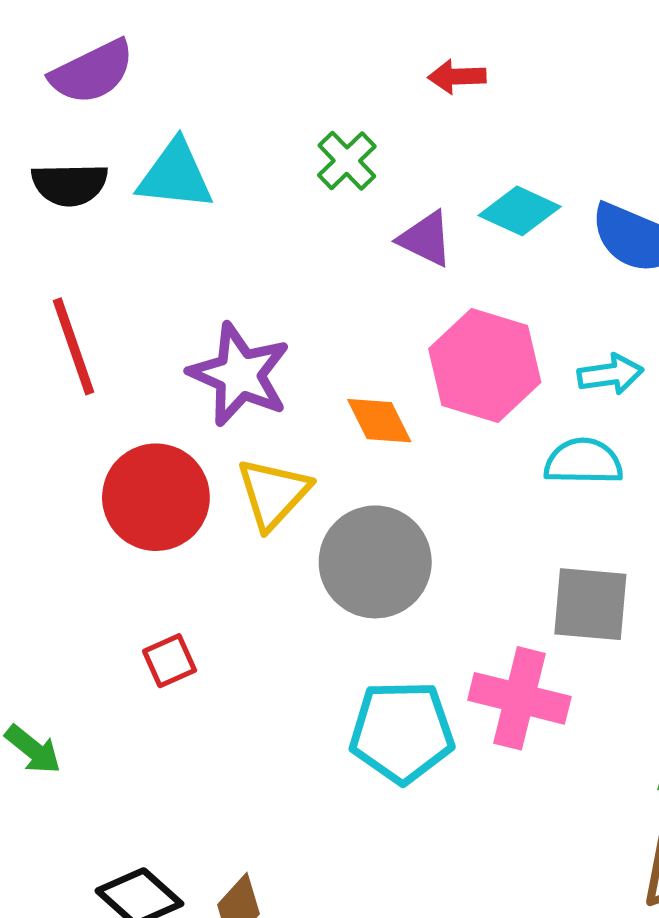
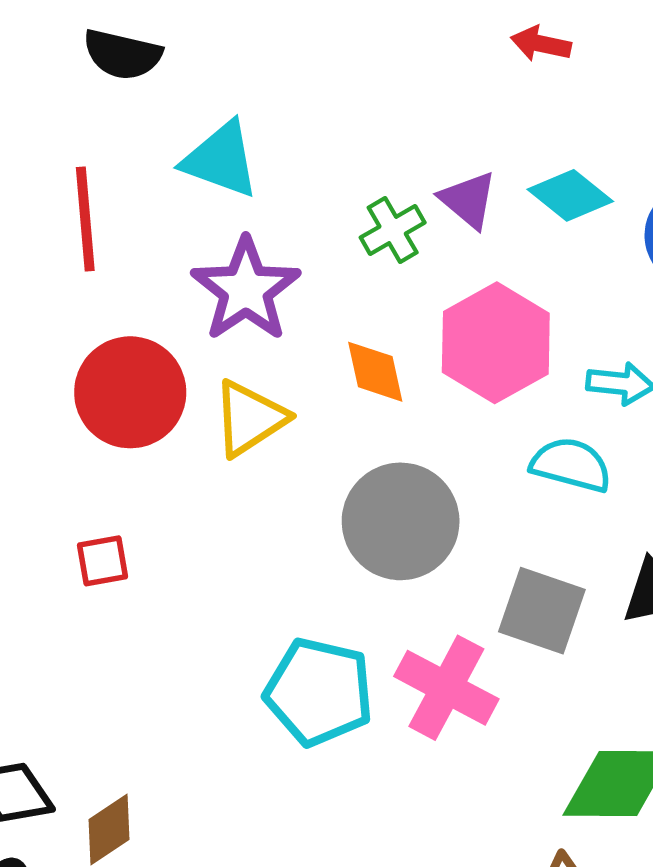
green cross: (347, 161) -> (393, 230), moved
cyan triangle: (175, 175) -> (221, 160), moved
gray circle: (375, 562) -> (401, 521), moved

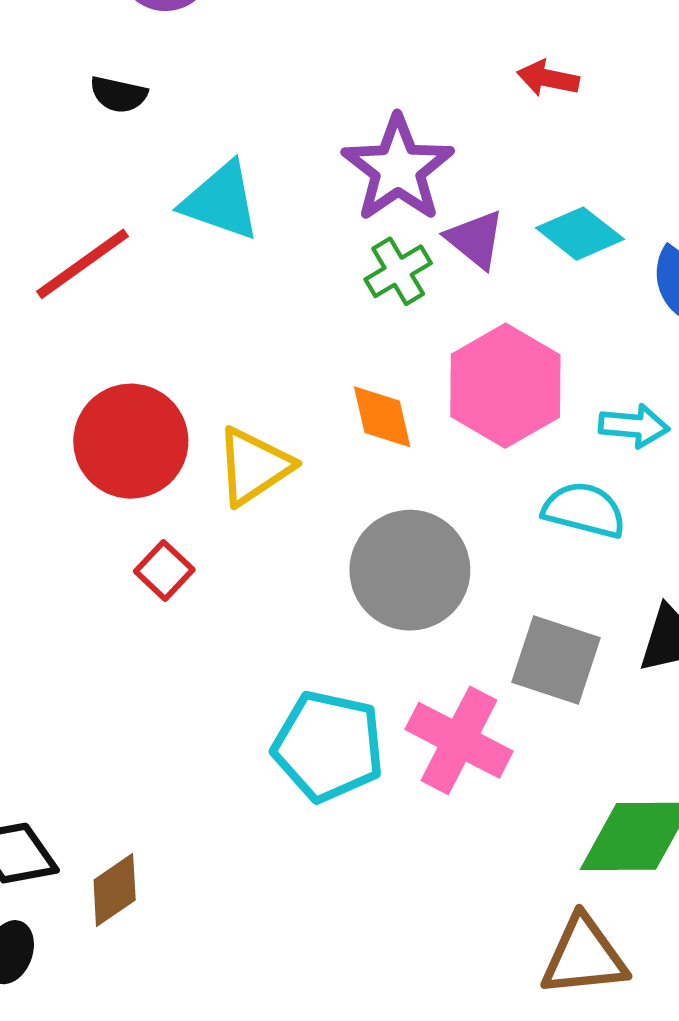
black semicircle: (122, 54) -> (119, 94), size x0.7
red line: (85, 219) -> (83, 264), turned 60
purple star: (246, 290) -> (398, 169), moved
red square: (102, 561) -> (164, 570), moved, turned -36

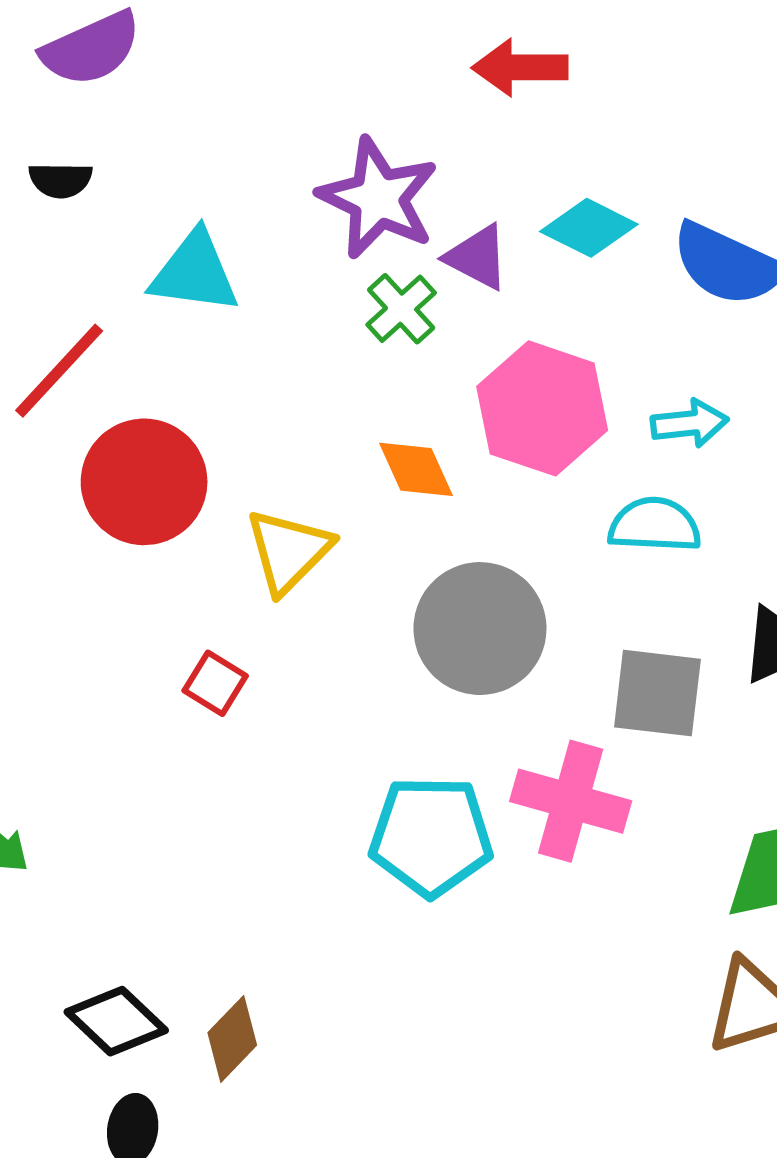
red arrow: (548, 78) -> (520, 68), size x1.4
red circle: (131, 441) -> (144, 482), moved

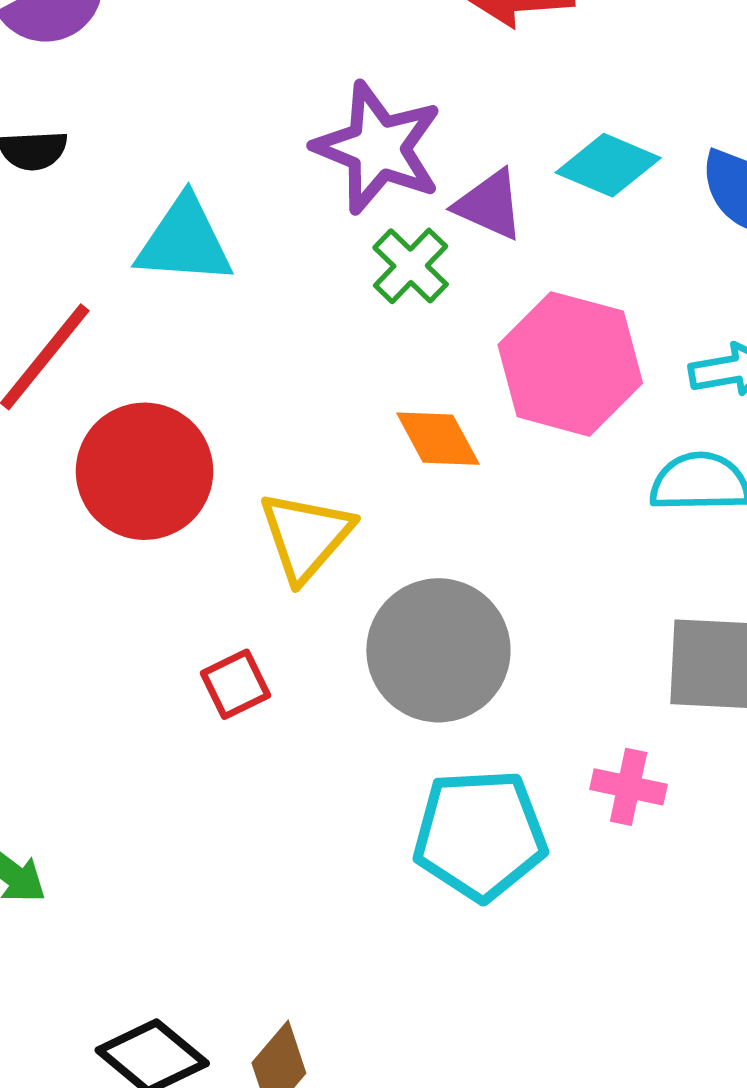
gray circle: (480, 629) -> (438, 650), moved
red square: (215, 683) -> (236, 684), turned 36
pink cross: (571, 801) -> (629, 787), size x0.6

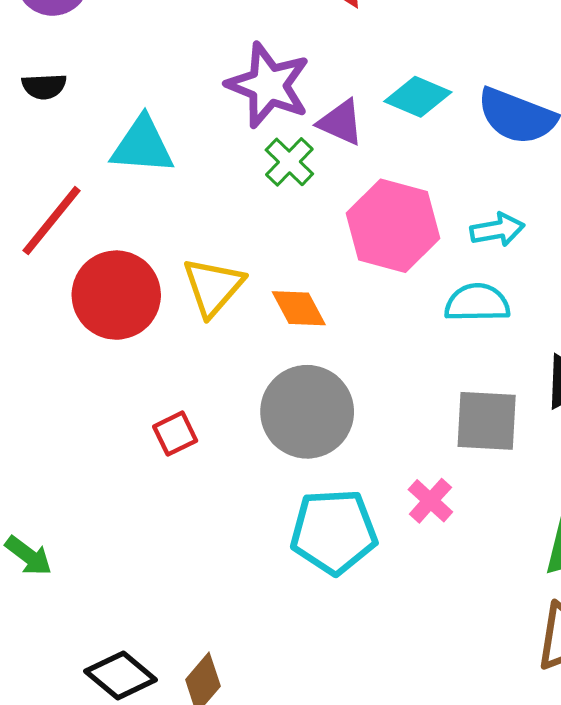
orange diamond: (438, 439) -> (299, 308), moved
yellow triangle: (306, 536) -> (213, 287), moved
pink cross: (629, 787) -> (430, 501), turned 30

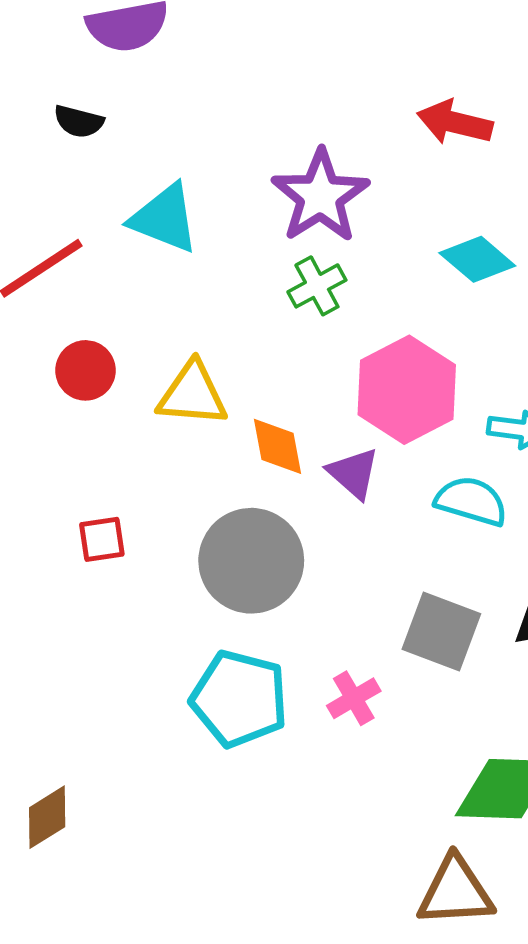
purple triangle: (341, 122) -> (353, 473), moved
yellow triangle: (213, 287) -> (192, 394), turned 36
red circle: (116, 295) -> (85, 370), size x0.6

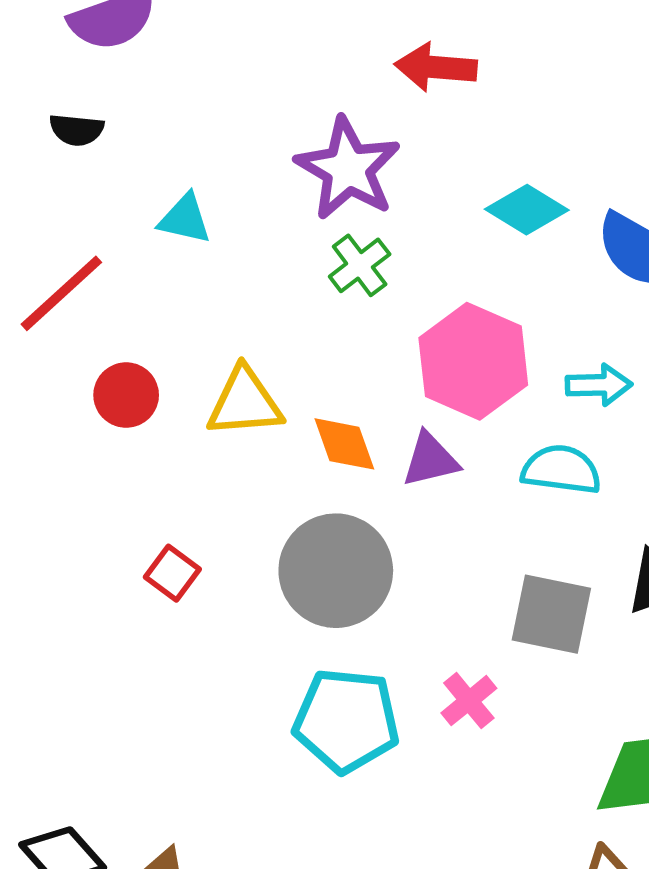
red arrow: (455, 122) -> (436, 67), moved
cyan triangle: (164, 218) -> (185, 219), size x0.7
purple triangle: (353, 473) -> (430, 460), turned -46
red square: (102, 539) -> (172, 573), turned -36

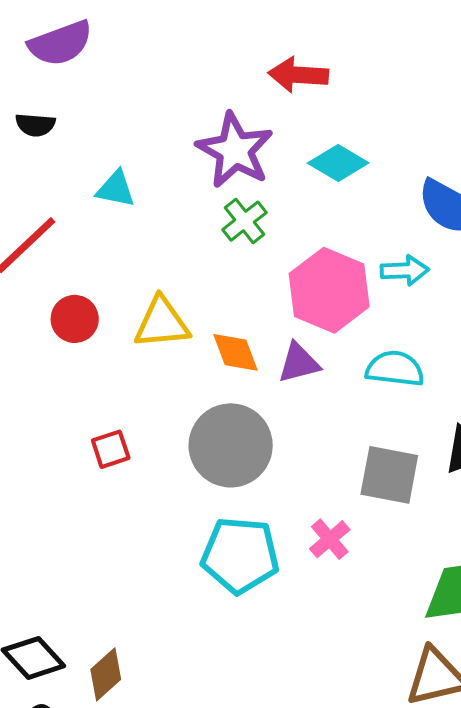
cyan diamond: (527, 210) -> (338, 163), moved
cyan arrow: (599, 385) -> (405, 270), moved
red square: (172, 573) -> (111, 449), turned 36

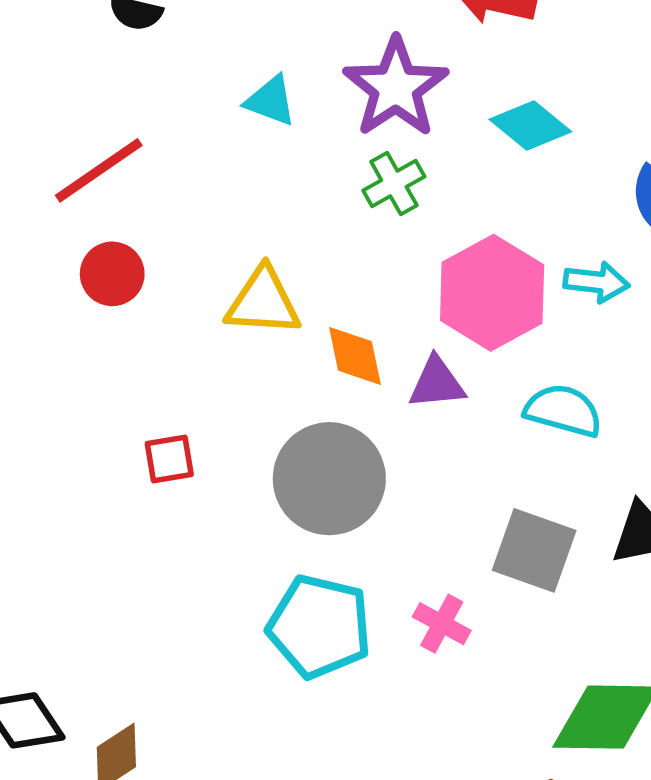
cyan triangle: (116, 189) -> (271, 101), moved
red circle: (75, 319) -> (112, 274), moved
pink cross: (330, 539) -> (442, 624), turned -30

